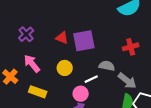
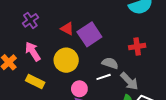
purple square: (84, 41) -> (89, 34), turned -30
yellow circle: (65, 68) -> (66, 60), size x1.5
white line: (91, 79) -> (104, 77), moved

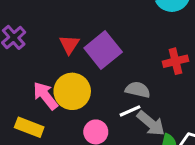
red triangle: (67, 29) -> (69, 44), turned 40
pink arrow: (33, 51) -> (45, 96), moved
gray arrow: (129, 81) -> (151, 123), moved

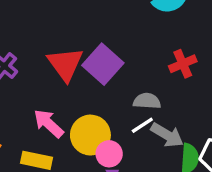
red triangle: (69, 44) -> (65, 64), size x1.6
yellow circle: (72, 91) -> (90, 135), moved

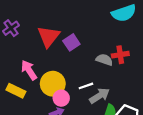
purple square: (103, 64) -> (71, 42), size x0.7
gray semicircle: (147, 101) -> (104, 60), moved
gray arrow: (167, 135) -> (99, 96), turned -78

